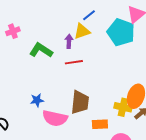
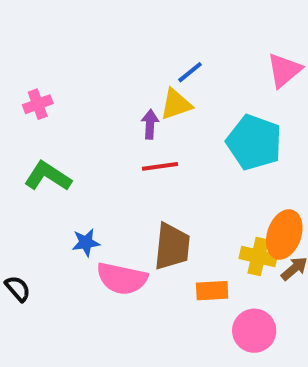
cyan pentagon: (121, 32) -> (254, 142), moved
green L-shape: (41, 50) -> (48, 176), moved

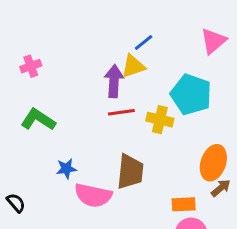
purple arrow: (150, 124) -> (114, 81), size x1.5
yellow cross: (258, 257) -> (160, 120), moved
orange rectangle: (212, 291) -> (184, 204), moved

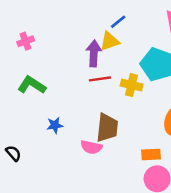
pink semicircle: (93, 195) -> (91, 147), moved, size x0.7

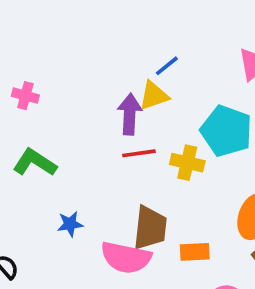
pink cross: (26, 41) -> (25, 96), turned 35
pink semicircle: (91, 147) -> (126, 258), size x1.5
orange rectangle: (151, 154) -> (195, 252), moved

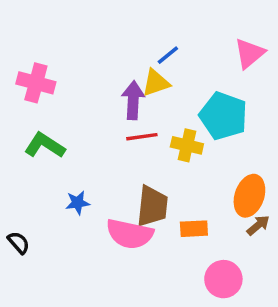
pink cross: (25, 96) -> (36, 83), size x1.5

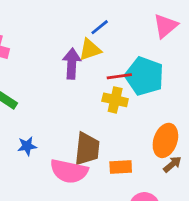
red line: (142, 137) -> (119, 76), moved

